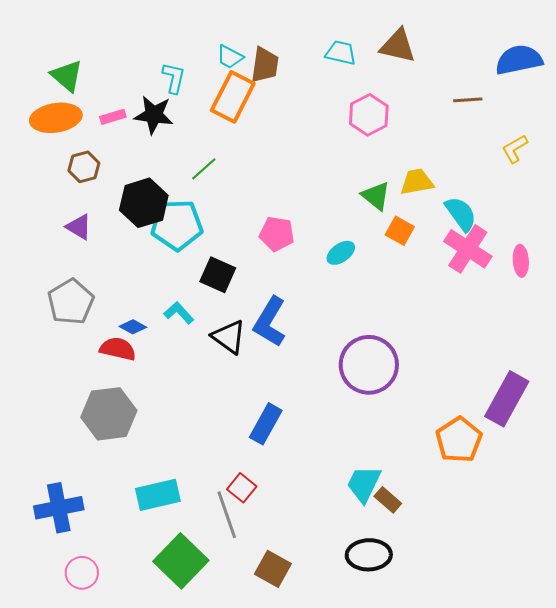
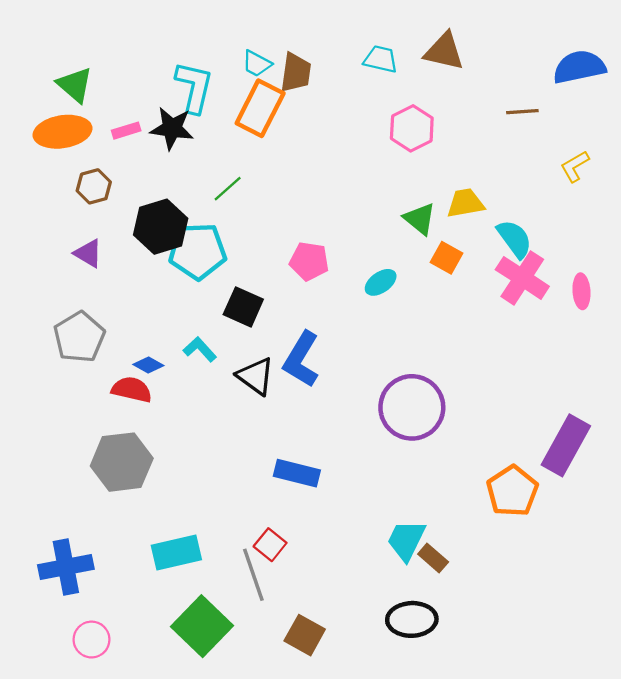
cyan L-shape: (174, 78) -> (194, 87), size x1.5
blue rectangle: (266, 424) -> (297, 473), turned 75

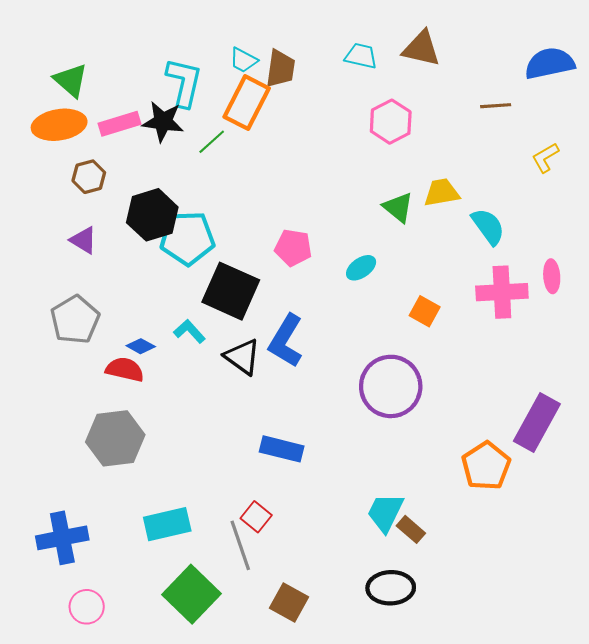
pink rectangle: (126, 131) -> (119, 124), size x1.5
green line: (228, 189) -> (212, 142), moved
orange square: (446, 258) -> (425, 311), moved
pink cross: (522, 278) -> (502, 292), moved, turned -36
black square: (243, 307) -> (231, 291), size x1.5

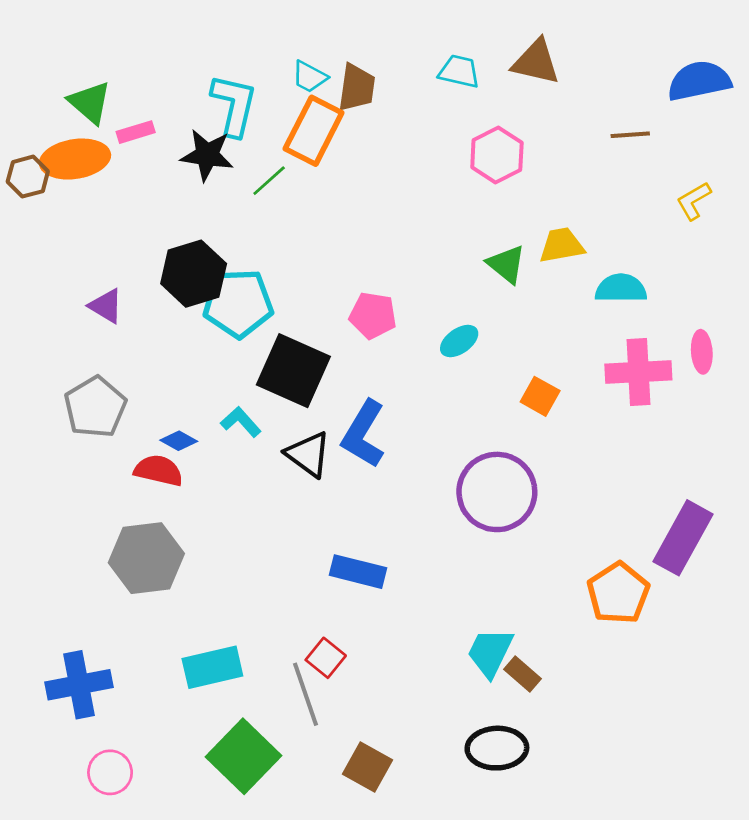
pink rectangle: (119, 124) -> (136, 132), moved, size x0.7
brown hexagon: (89, 177) -> (28, 177), moved
cyan semicircle: (488, 226) -> (621, 288), turned -54

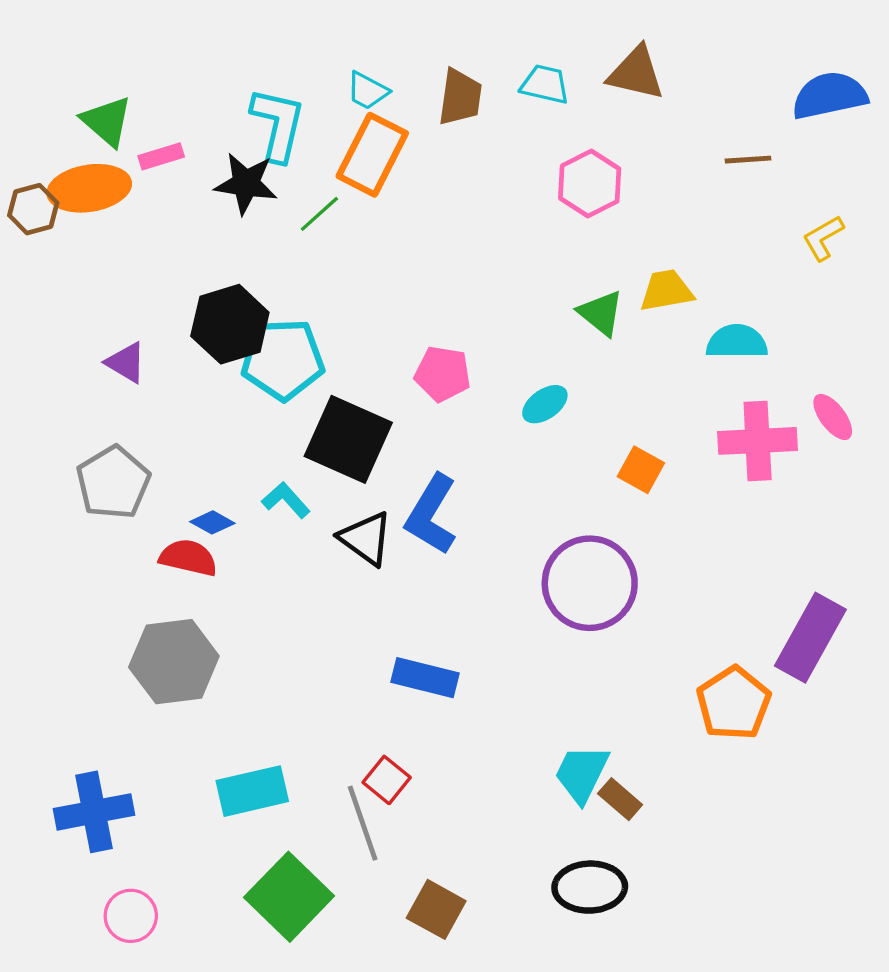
brown trapezoid: (357, 88) -> (460, 97), moved
pink ellipse: (702, 352) -> (833, 417), turned -33

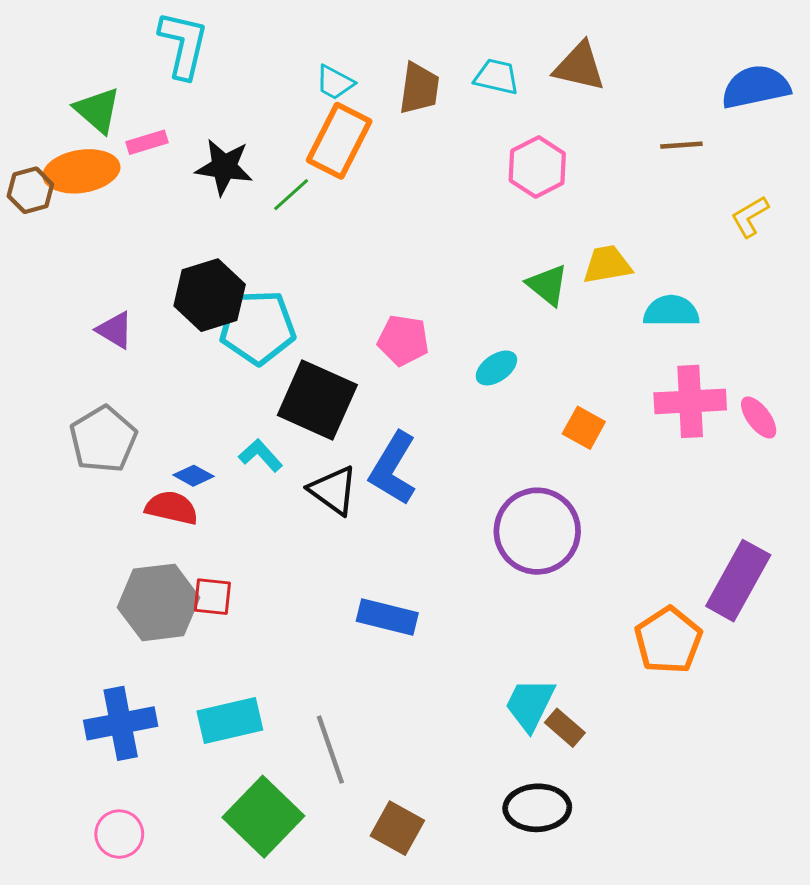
cyan L-shape: (278, 124) -> (183, 45), moved
pink ellipse: (833, 417) -> (759, 417), moved
red square: (387, 780) -> (212, 597), moved, turned -33
blue cross: (94, 812) -> (121, 723), moved

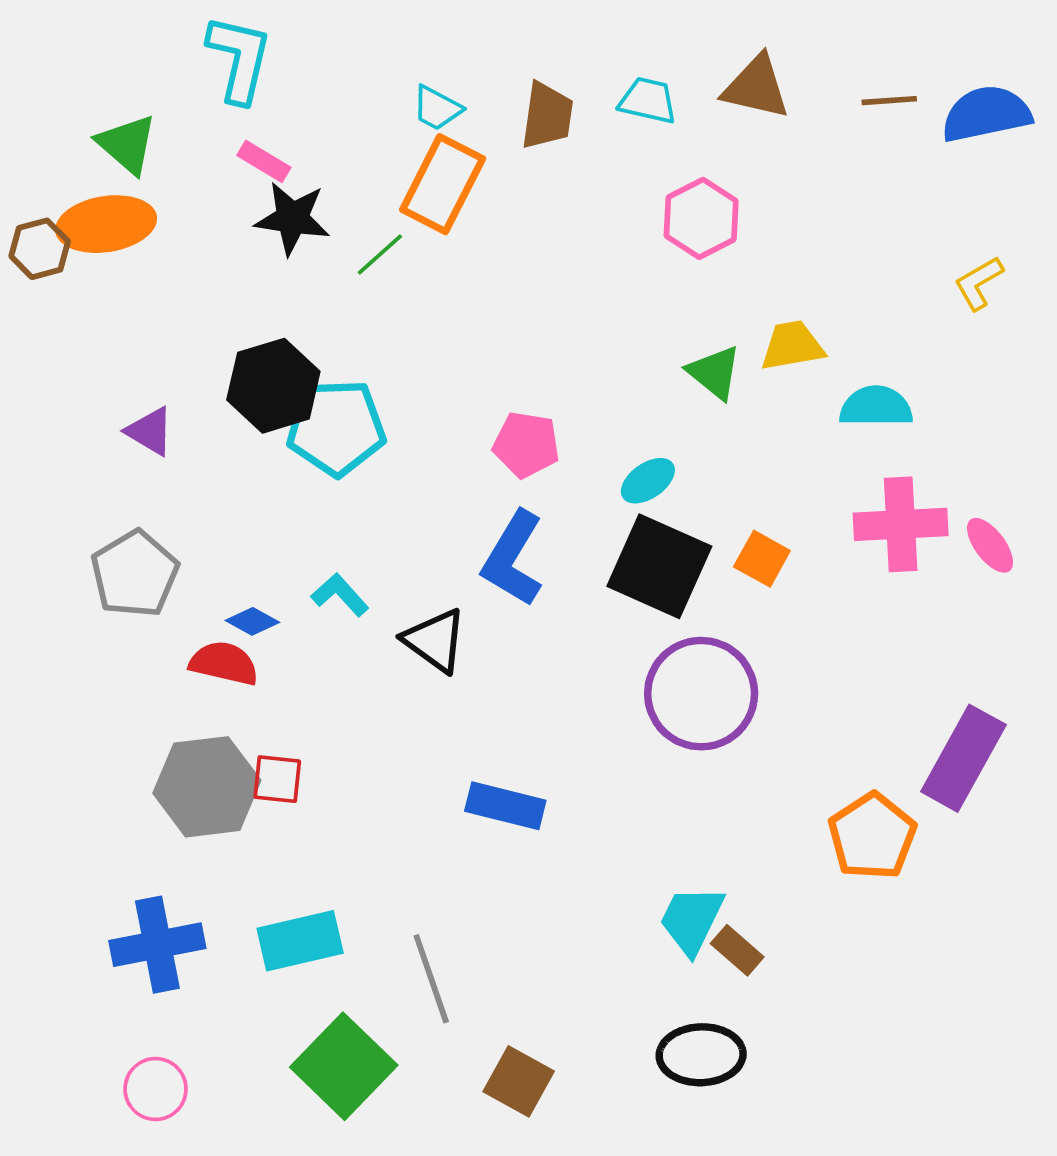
pink rectangle: (147, 142) -> (264, 161), moved, turned 48
brown line: (681, 145) -> (889, 101), moved
black square: (317, 400) -> (659, 566), moved
blue L-shape: (393, 468) -> (513, 559), moved

